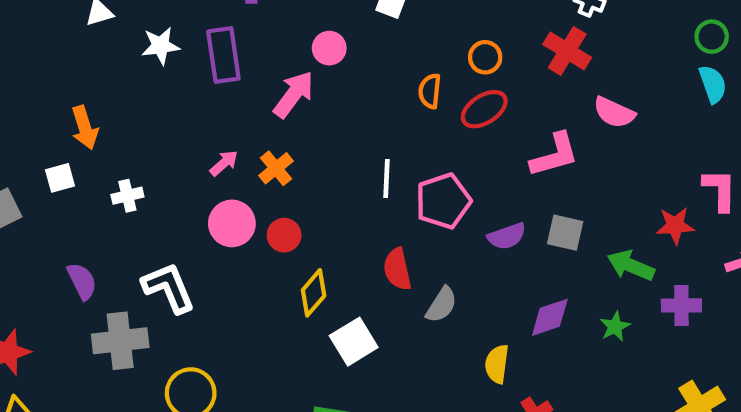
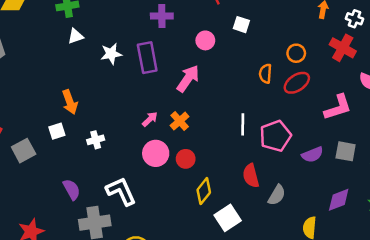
pink circle: (329, 48) -> (205, 40), moved

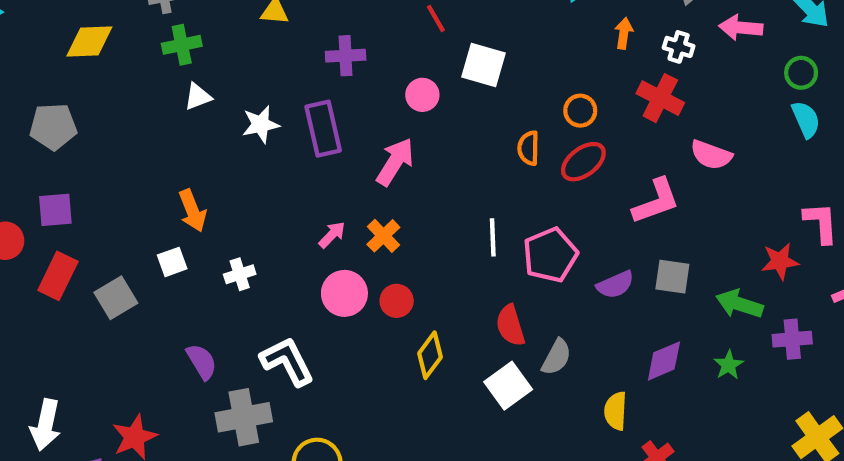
white square: (241, 25) -> (483, 65), size x1.5
white square: (228, 218) -> (508, 386), moved

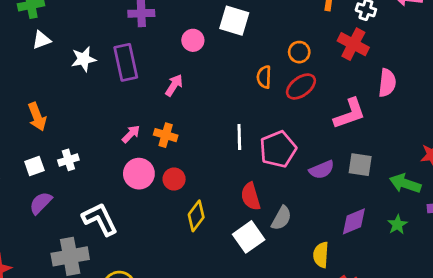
pink semicircle: (711, 155) -> (387, 83), turned -104
pink arrow: (395, 162) -> (174, 85), size x0.7
orange cross: (383, 236) -> (166, 135), turned -30
white square: (172, 262) -> (34, 166), moved
purple semicircle: (202, 362) -> (41, 203), moved, turned -105

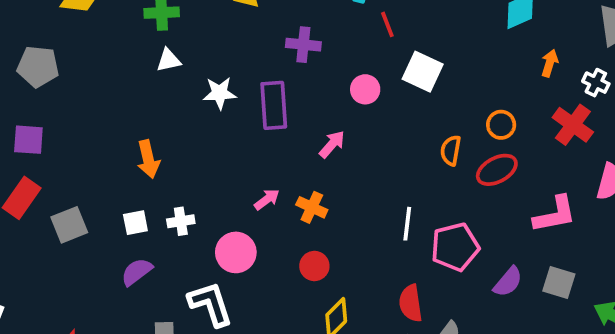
purple semicircle: (322, 170) -> (508, 282), turned -35
pink circle: (139, 174) -> (236, 252), moved

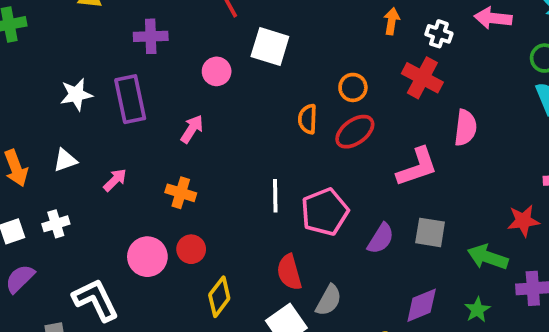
white triangle: (169, 60) -> (65, 160), moved
pink arrow: (267, 199) -> (115, 180), moved
pink circle: (236, 252) -> (147, 257), moved

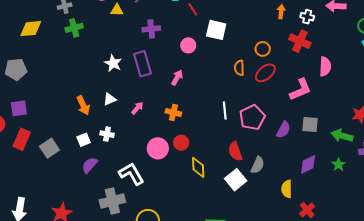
white star: (76, 95) -> (113, 63), turned -30
white cross: (56, 224) -> (107, 134), turned 32
yellow diamond: (219, 297) -> (198, 167), turned -35

